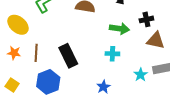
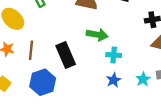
green arrow: (119, 29) -> (97, 35), moved
blue star: (103, 87) -> (114, 80), moved

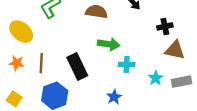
cyan star: (143, 79) -> (156, 78), moved
blue star: (114, 80) -> (114, 97), moved

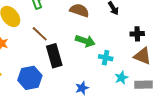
brown line: (41, 63) -> (40, 34), moved, turned -60
cyan cross: (127, 64) -> (106, 58), moved

